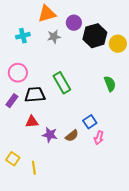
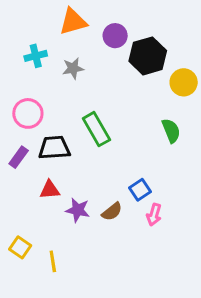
gray star: (54, 37) -> (73, 68), moved
yellow circle: (118, 44) -> (184, 82), moved

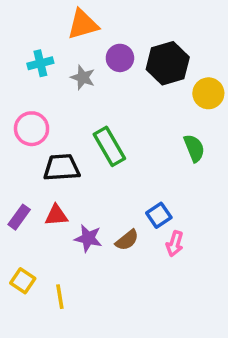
purple circle: (115, 36) -> (120, 58), moved
gray star: (73, 68) -> (83, 77), turned 30
purple rectangle: (19, 157) -> (19, 217), moved

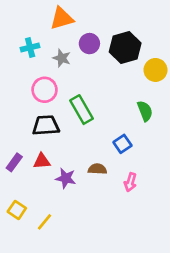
pink circle: (32, 129) -> (45, 90), moved
blue square: (159, 215) -> (122, 144), moved
brown semicircle: (127, 240) -> (97, 169), moved, turned -138
yellow line: (60, 297) -> (45, 222), turned 48

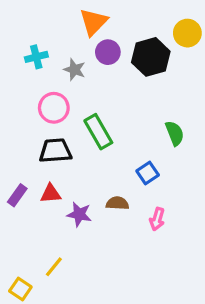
orange triangle: (62, 18) -> (94, 22), moved, turned -30
yellow circle: (155, 70) -> (187, 33), moved
yellow square: (17, 210) -> (20, 289), moved

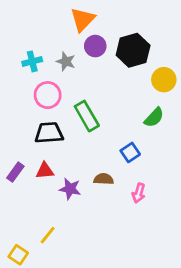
yellow circle: (187, 33) -> (164, 80), moved
cyan cross: (36, 57) -> (32, 61), moved
green semicircle: (175, 133) -> (154, 117), turned 65

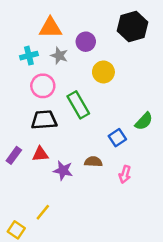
orange triangle: (83, 19) -> (50, 28), moved, turned 45
black hexagon: (133, 50) -> (132, 27), moved
yellow circle: (164, 80) -> (103, 72), moved
green semicircle: (154, 117) -> (144, 121), moved

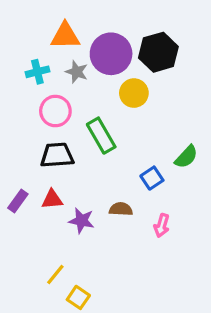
black hexagon: (132, 27) -> (158, 52), moved
purple circle: (86, 42) -> (111, 54), size x1.6
yellow square: (16, 230) -> (78, 297), moved

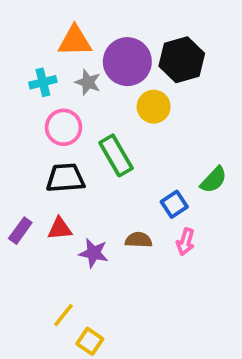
pink arrow: (162, 225) -> (186, 242), moved

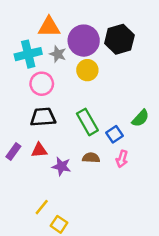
cyan cross: (43, 82) -> (28, 54), size x1.5
yellow circle: (154, 107) -> (87, 70), moved
green rectangle: (116, 155) -> (87, 122), moved

